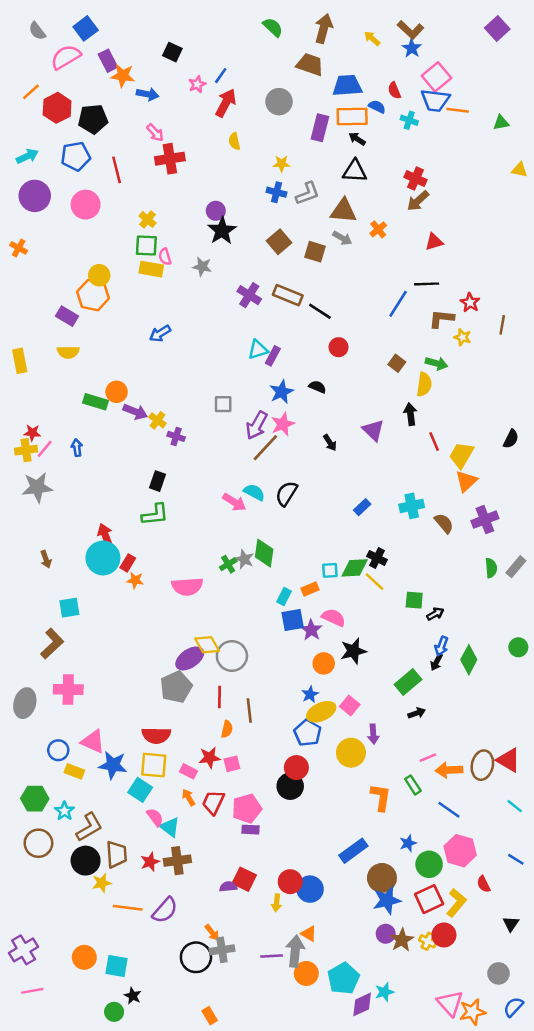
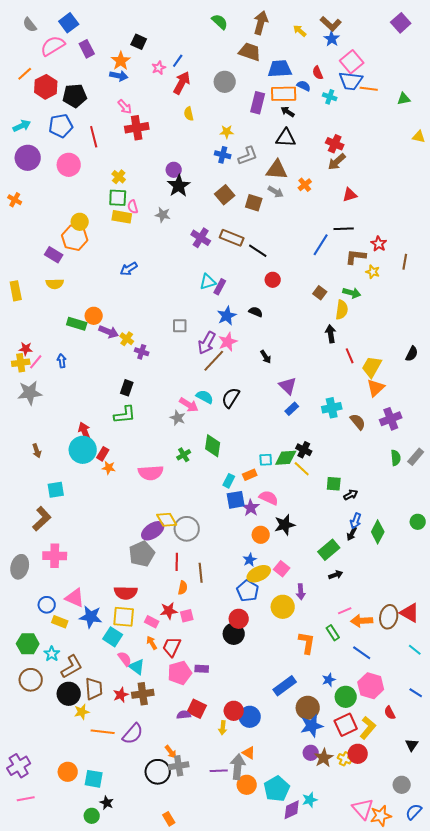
orange star: (123, 76) -> (121, 61), moved, turned 30
purple triangle: (373, 430) -> (288, 386), moved
gray star: (244, 559) -> (178, 418), moved
pink pentagon: (247, 808) -> (180, 673), moved

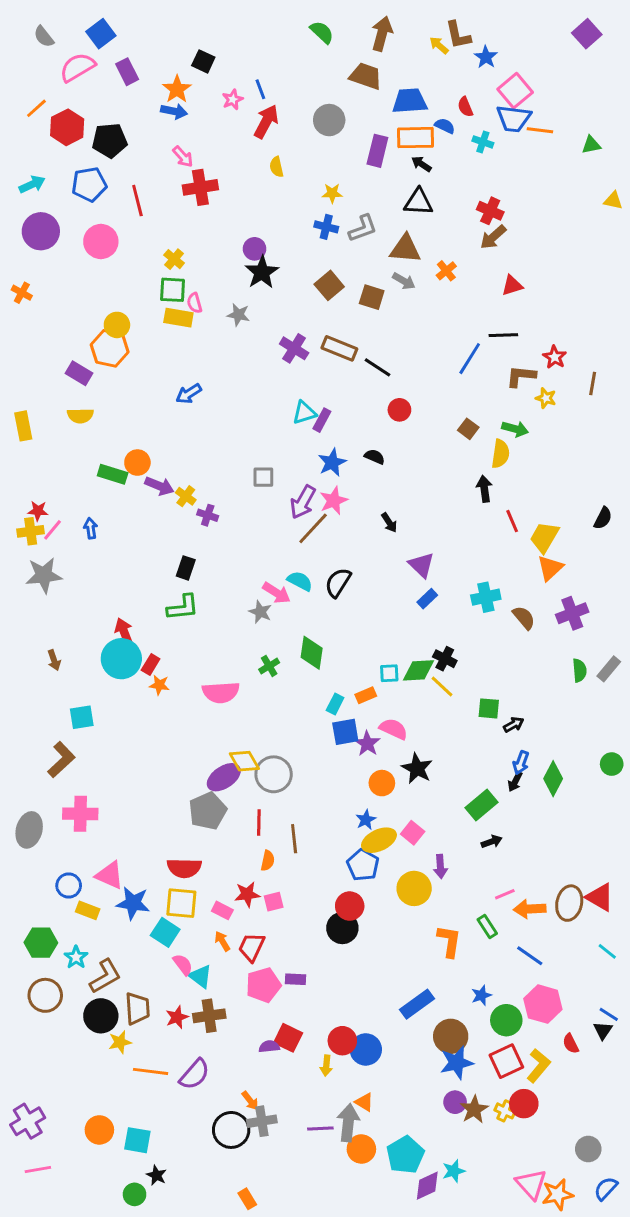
brown L-shape: (331, 24) -> (458, 35), moved, turned 35
blue line: (178, 61) -> (260, 89), turned -56
black star: (285, 525) -> (417, 768), turned -30
black triangle: (412, 745) -> (603, 1030), moved

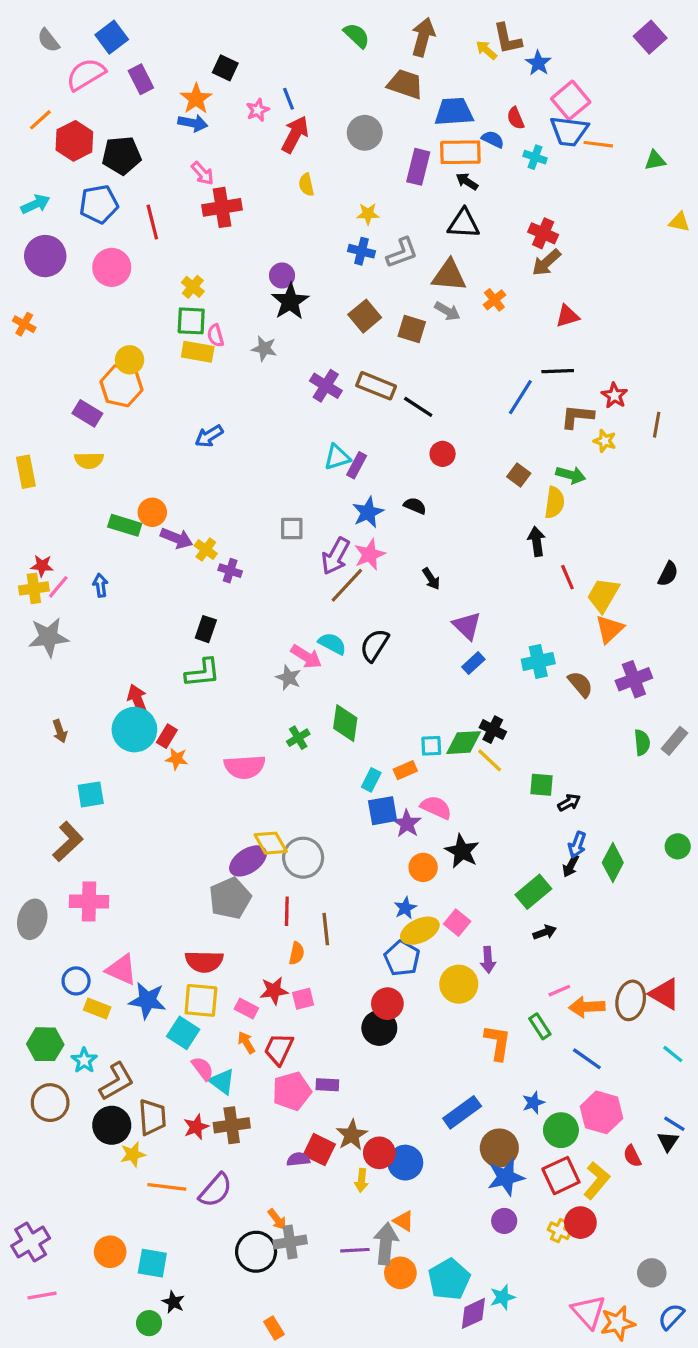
brown star: (474, 1109) -> (352, 1135), moved

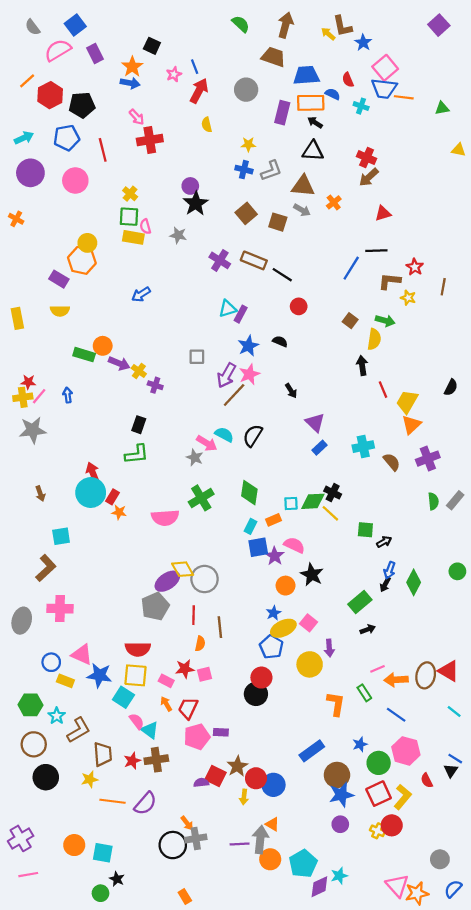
green diamond: (345, 723) -> (249, 493), moved
green cross: (298, 738) -> (201, 498), size x1.6
black circle: (112, 1125) -> (46, 777), moved

